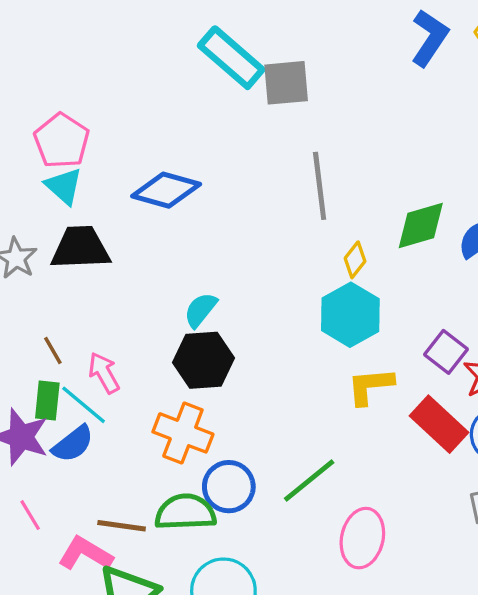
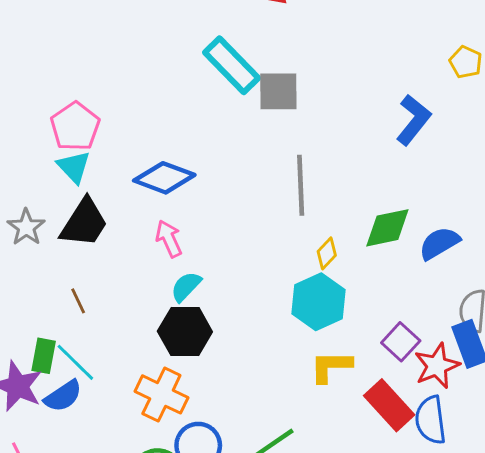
blue L-shape: (430, 38) -> (413, 120), moved
black trapezoid: (80, 248) -> (84, 223), turned 120
brown line: (53, 351) -> (78, 301), moved
pink arrow: (104, 373) -> (169, 239), moved

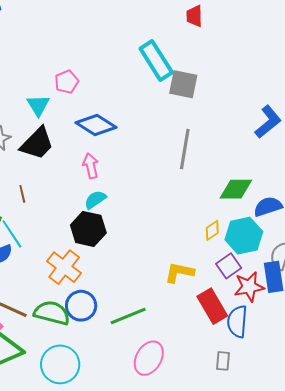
pink pentagon: (75, 126) -> (67, 82), moved, size x0.7
yellow diamond: (327, 253) -> (212, 230), moved
cyan hexagon: (318, 302) -> (244, 236), moved

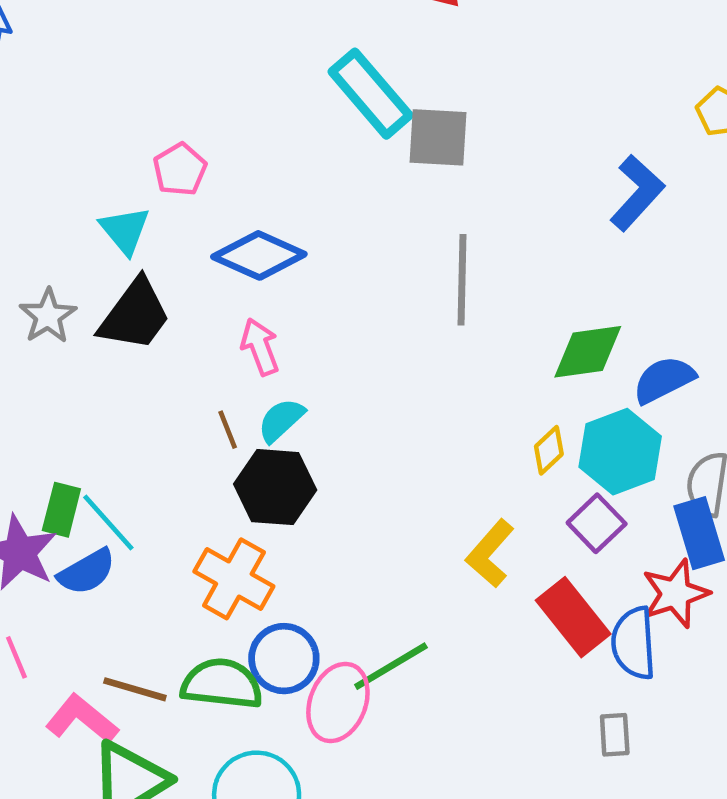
brown line: (22, 194) -> (228, 430), moved
yellow L-shape: (179, 272) -> (490, 554), turned -52
red star: (249, 287) -> (675, 594), moved
pink ellipse: (149, 358) -> (338, 702), moved

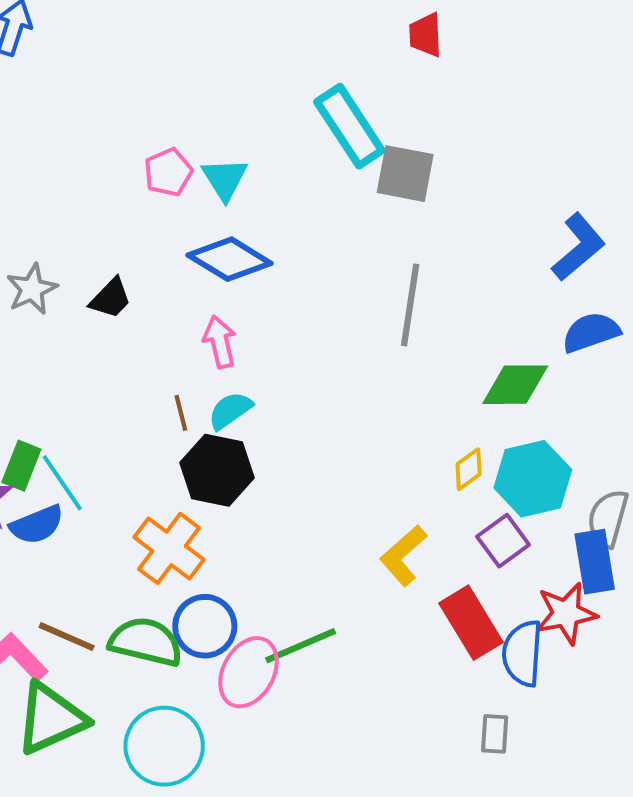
cyan triangle: (125, 230) -> (225, 179), moved
black trapezoid: (135, 315) -> (110, 298), size x0.6
blue semicircle: (664, 380) -> (591, 332), moved

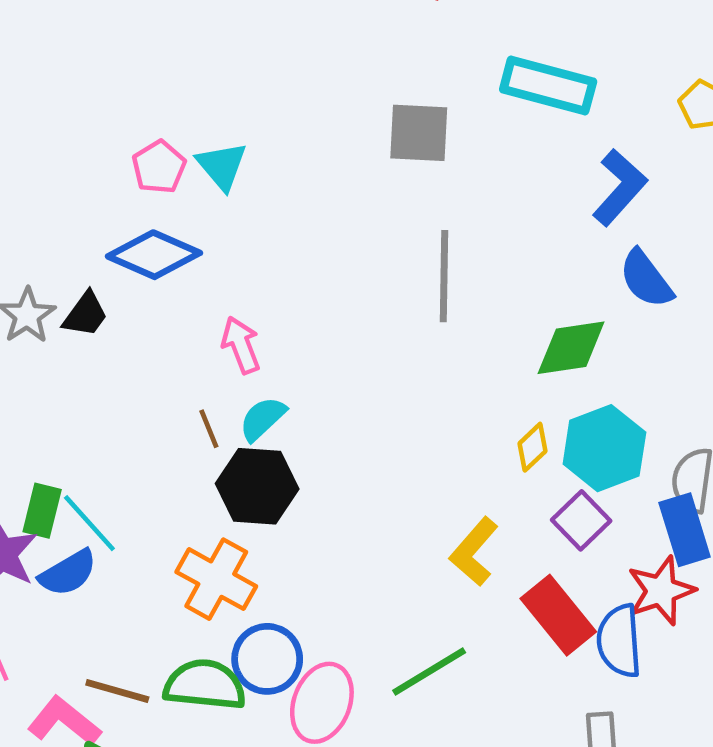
cyan rectangle: (349, 126) -> (548, 85), moved, turned -34
blue diamond: (230, 259) -> (154, 255), moved
black trapezoid: (110, 298) -> (85, 314), moved
blue semicircle: (591, 332) -> (646, 279), turned -100
green line: (301, 646) -> (429, 672), moved

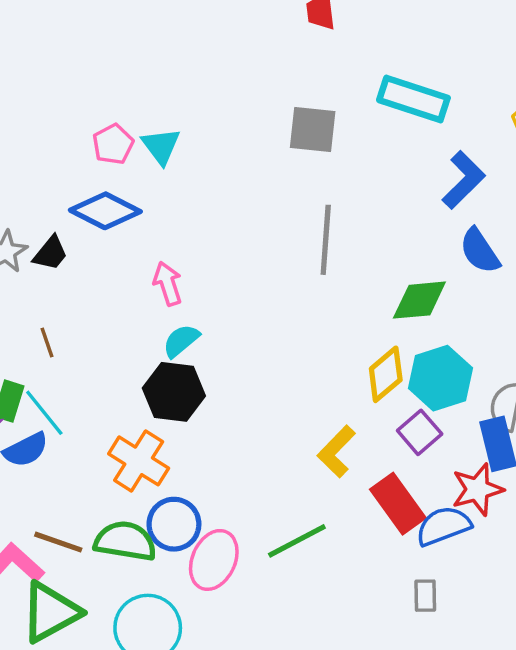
brown line: (209, 429) -> (47, 342), moved
yellow diamond: (533, 447) -> (386, 374), size x1.5
blue semicircle: (619, 641) -> (443, 526), turned 70

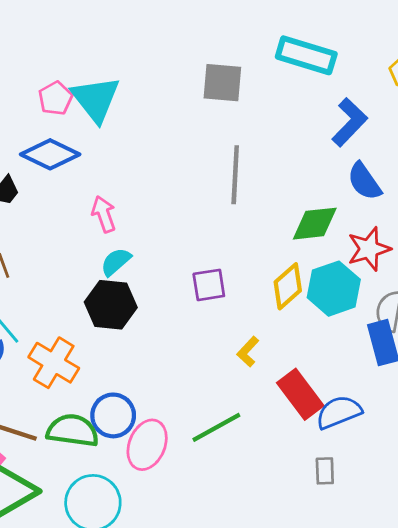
cyan triangle: (161, 146) -> (96, 99), size x1.5
purple square: (420, 432) -> (209, 285), moved, turned 33
yellow L-shape: (336, 451) -> (248, 352), size x0.7
orange cross: (139, 461) -> (54, 363), moved
red star: (477, 489) -> (369, 249), moved

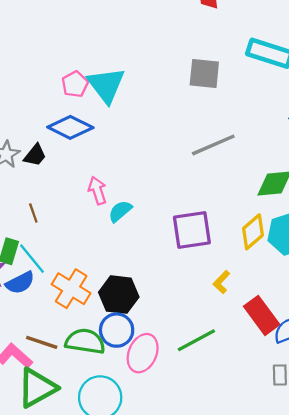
gray line: (235, 175) -> (213, 145), turned 63
pink arrow: (104, 214) -> (97, 190), moved
purple square: (209, 285) -> (192, 230), size x1.5
black hexagon: (111, 305) -> (119, 295), moved

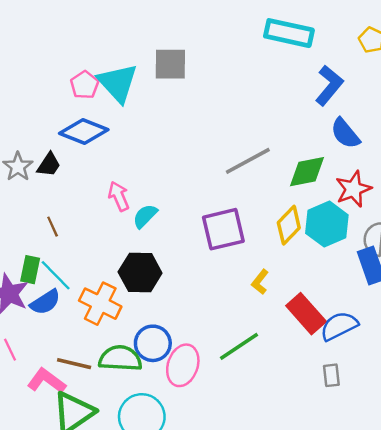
gray square: (204, 74) -> (170, 64), moved
gray line: (213, 145) -> (248, 161), moved
black hexagon: (119, 295) -> (140, 272), moved

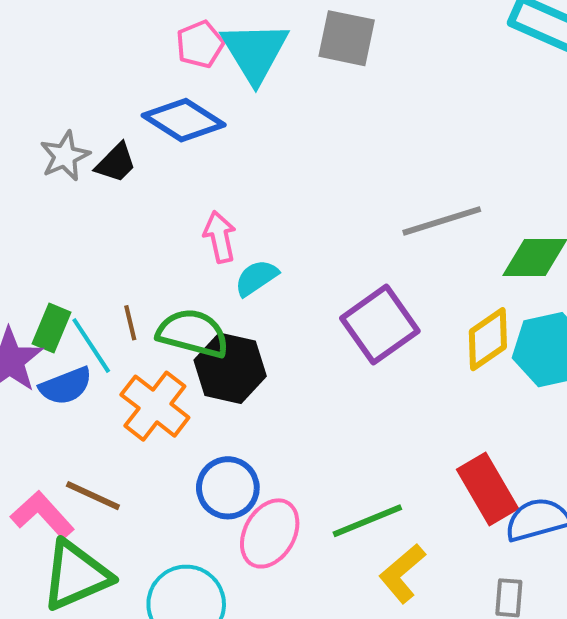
brown line: (53, 227) -> (130, 323), moved
purple square: (223, 229) -> (380, 325), turned -33
yellow L-shape: (260, 282) -> (402, 573), moved, size x1.4
green semicircle: (120, 358) -> (193, 333), moved

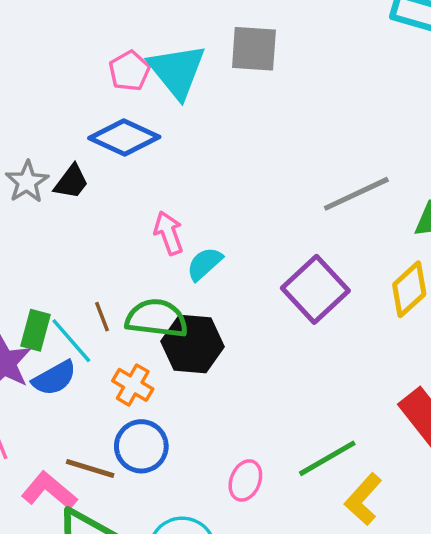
orange cross: (155, 406) -> (133, 385), size x0.7
blue circle: (228, 488) -> (141, 446), moved
pink ellipse: (270, 533) -> (245, 480), size x0.7

